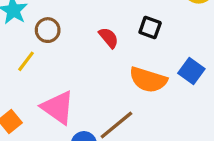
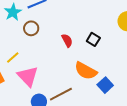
yellow line: (26, 61) -> (13, 57), moved
blue square: (191, 71) -> (105, 85), moved

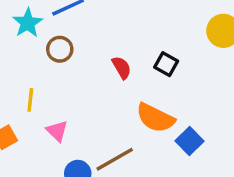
yellow line: (13, 57) -> (30, 100), turned -40
pink triangle: (28, 76) -> (57, 131), size x0.6

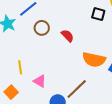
brown circle: (60, 49) -> (42, 28), moved
black square: (166, 64) -> (98, 14), moved

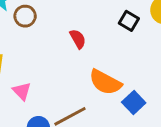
brown circle: (42, 28) -> (25, 16), moved

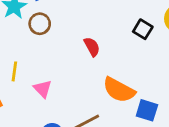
pink triangle: (22, 91) -> (43, 89), moved
blue square: (134, 102) -> (147, 110), turned -30

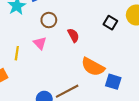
brown circle: (40, 24) -> (49, 20), moved
pink triangle: (43, 89) -> (40, 43), moved

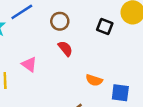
brown circle: (49, 20) -> (60, 21), moved
orange semicircle: (93, 67) -> (94, 80), size x0.6

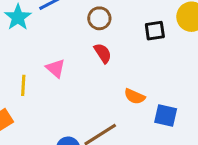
black square: (105, 26) -> (155, 31), turned -35

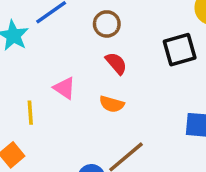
black square: (155, 31) -> (180, 50), moved, size x1.4
orange semicircle: (135, 96) -> (112, 104), moved

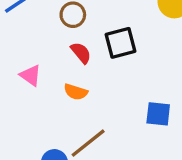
black square: (180, 50) -> (121, 43), moved

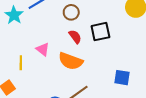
orange semicircle: (76, 92) -> (71, 61), size x1.6

